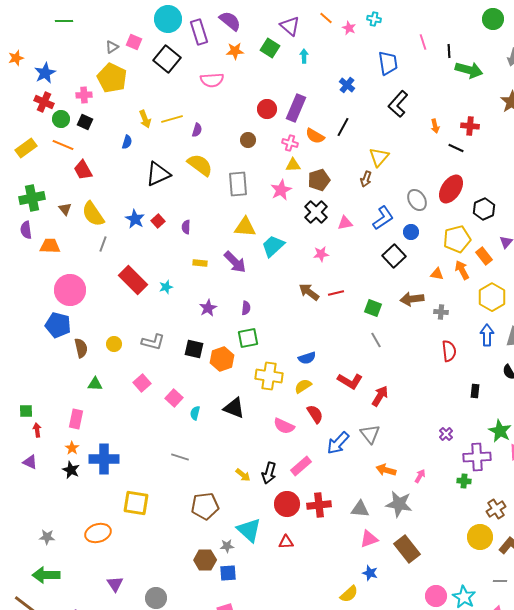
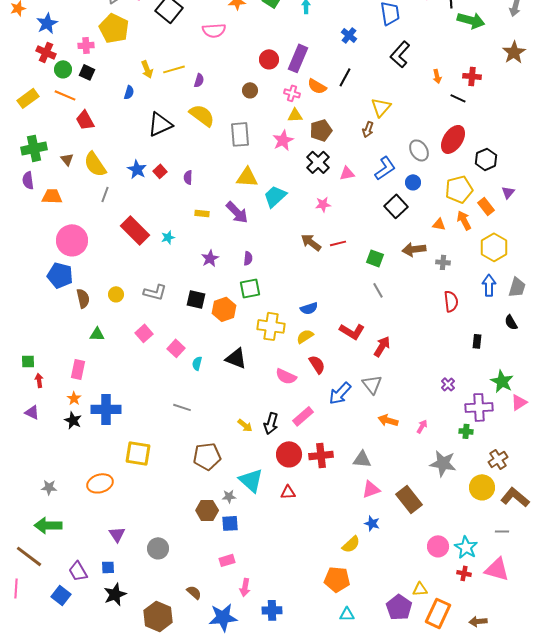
gray star: (399, 504) -> (443, 463), moved

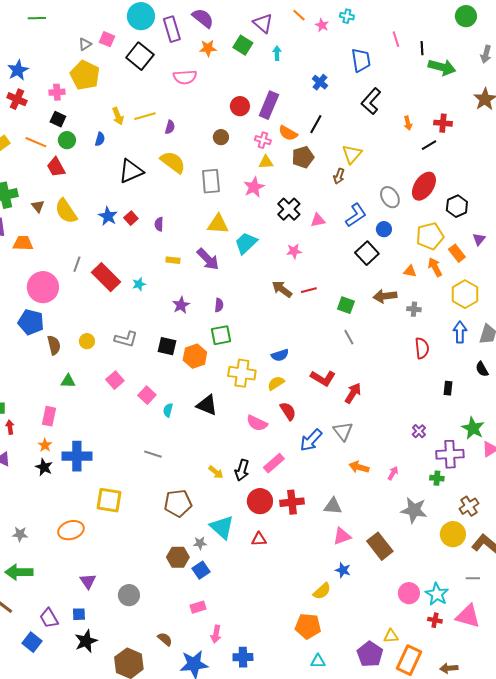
green circle: (63, 69) -> (67, 140), moved
black line: (458, 98) -> (429, 145), turned -56
brown pentagon: (321, 130) -> (303, 157), moved
gray line: (105, 194) -> (77, 264), moved
blue square: (230, 523) -> (201, 570), turned -30

